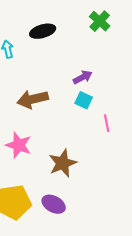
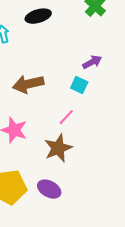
purple arrow: (83, 77) -> (92, 62), moved
pink line: (107, 123) -> (66, 117), moved, turned 54

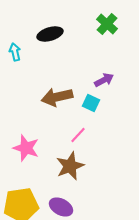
brown arrow: (28, 84) -> (57, 97), moved

